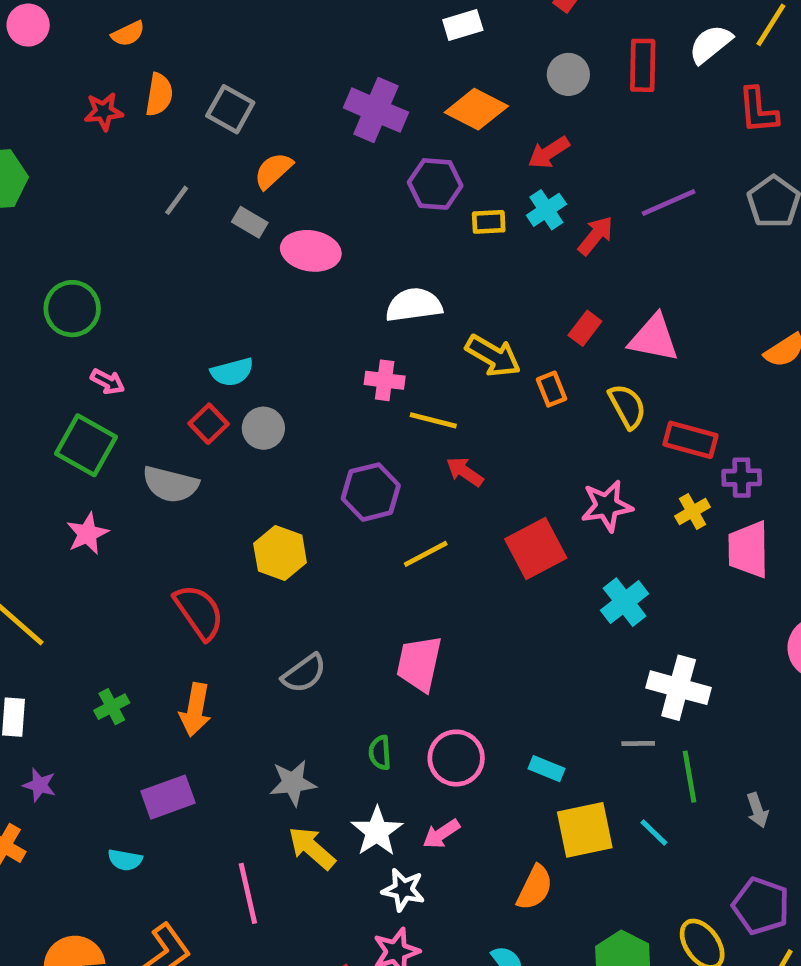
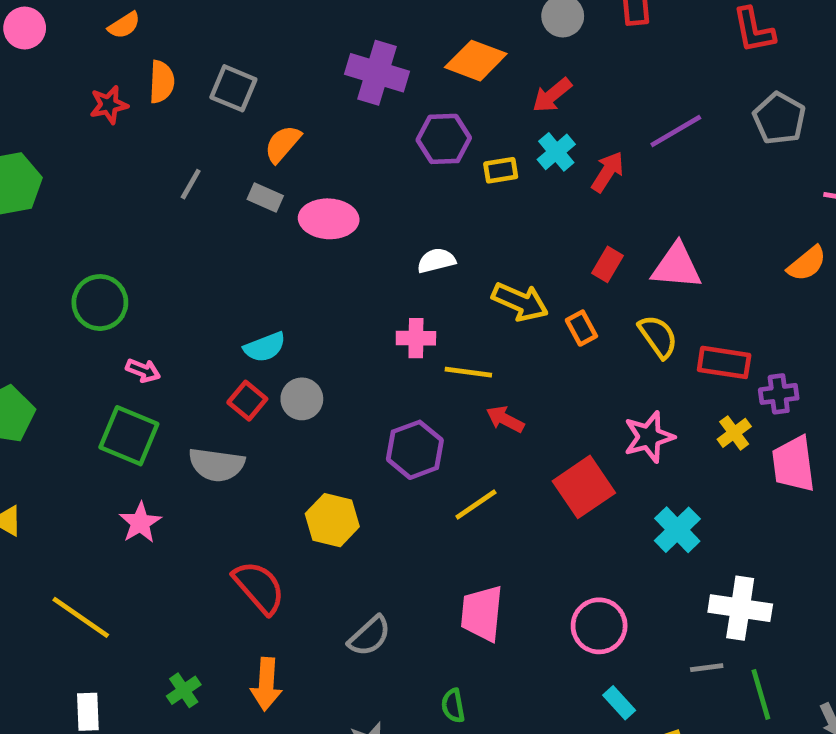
white semicircle: (414, 305) -> (436, 261), size x0.7
pink circle: (456, 758) -> (599, 626), moved
cyan rectangle: (546, 769) -> (619, 703), turned 32

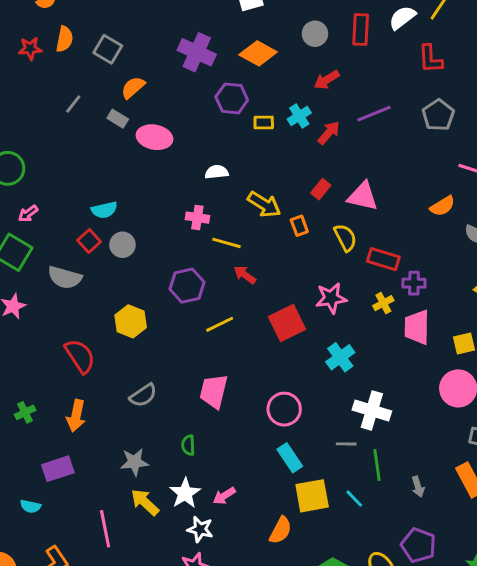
red arrow: (552, 95) -> (327, 80), moved
pink arrow: (143, 370) -> (28, 214), turned 114
cyan rectangle: (619, 703) -> (290, 458), size x1.4

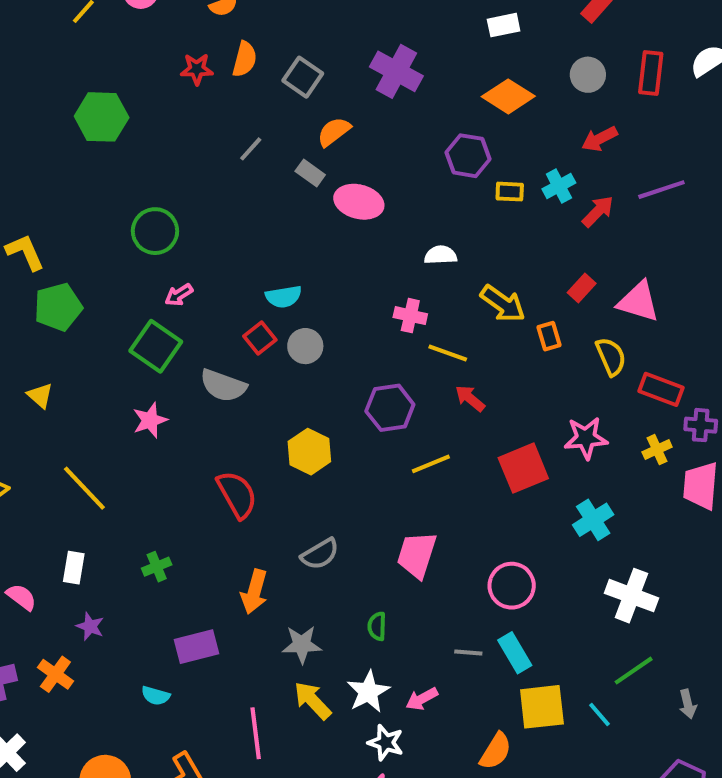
purple cross: (197, 52) -> (396, 71), moved
orange arrow: (76, 416) -> (254, 592), moved
gray line: (346, 444) -> (468, 653), moved
green line: (377, 465) -> (634, 671), turned 60

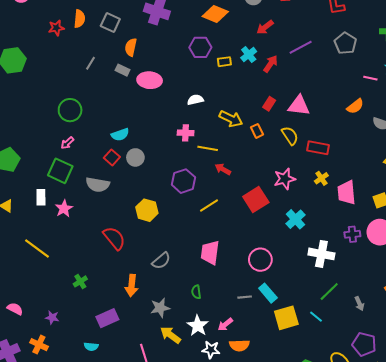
orange semicircle: (334, 132) -> (131, 47), turned -30
green circle: (155, 231) -> (70, 110), moved
purple cross: (701, 425) -> (352, 234), moved
white rectangle: (74, 568) -> (41, 197), moved
orange semicircle: (496, 751) -> (239, 345), moved, turned 66

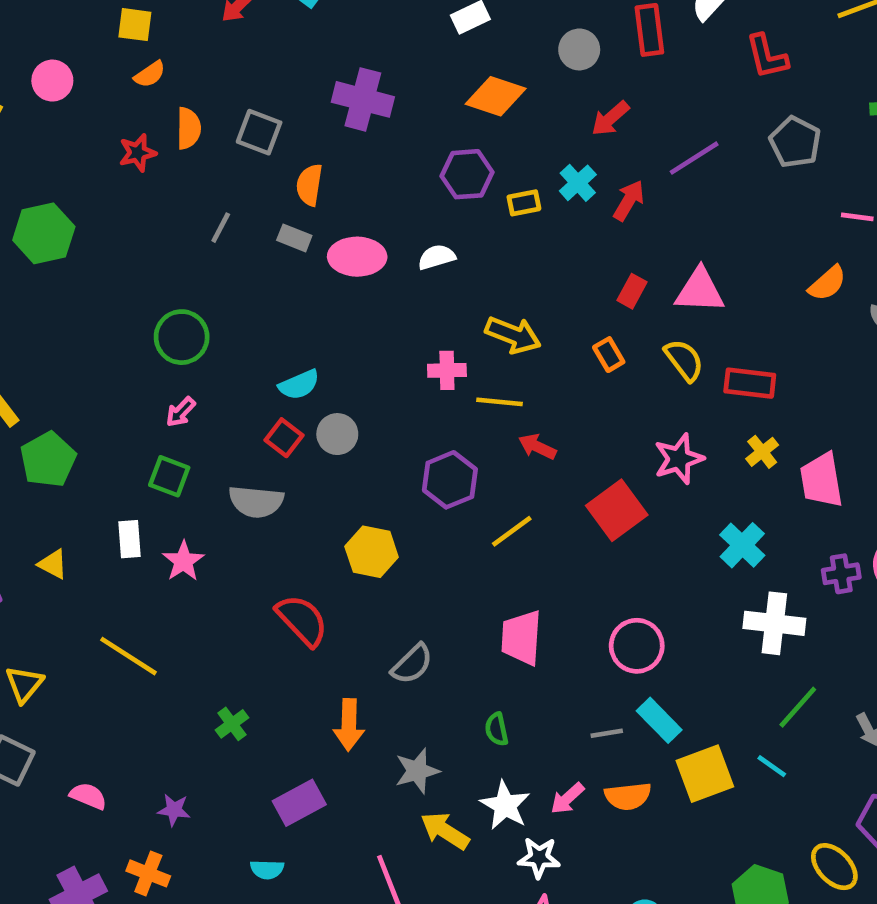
white semicircle: (195, 100) -> (437, 257), moved
yellow arrow: (231, 119) -> (513, 335), moved
green square: (60, 171) -> (169, 476), size x0.7
cyan cross: (295, 219) -> (742, 545), moved
orange semicircle: (239, 345) -> (628, 796), moved

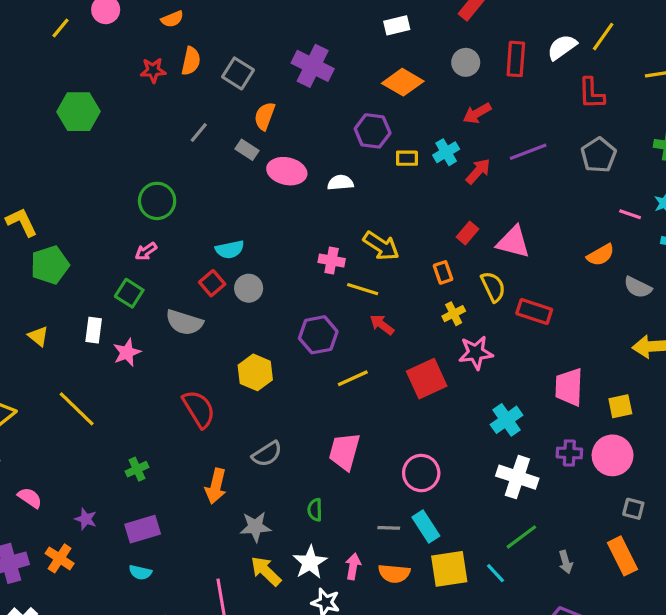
yellow cross: (762, 452) -> (454, 314), moved
pink arrow: (567, 798) -> (353, 566), turned 130
purple rectangle: (299, 803) -> (143, 529), moved

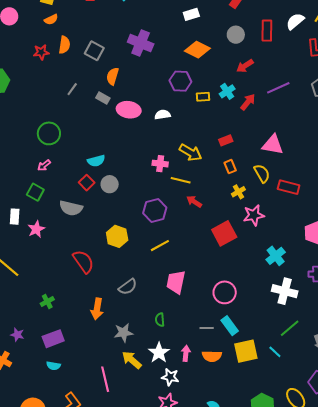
red rectangle: (468, 233) -> (226, 140), moved, turned 32
yellow line: (353, 378) -> (160, 246), moved

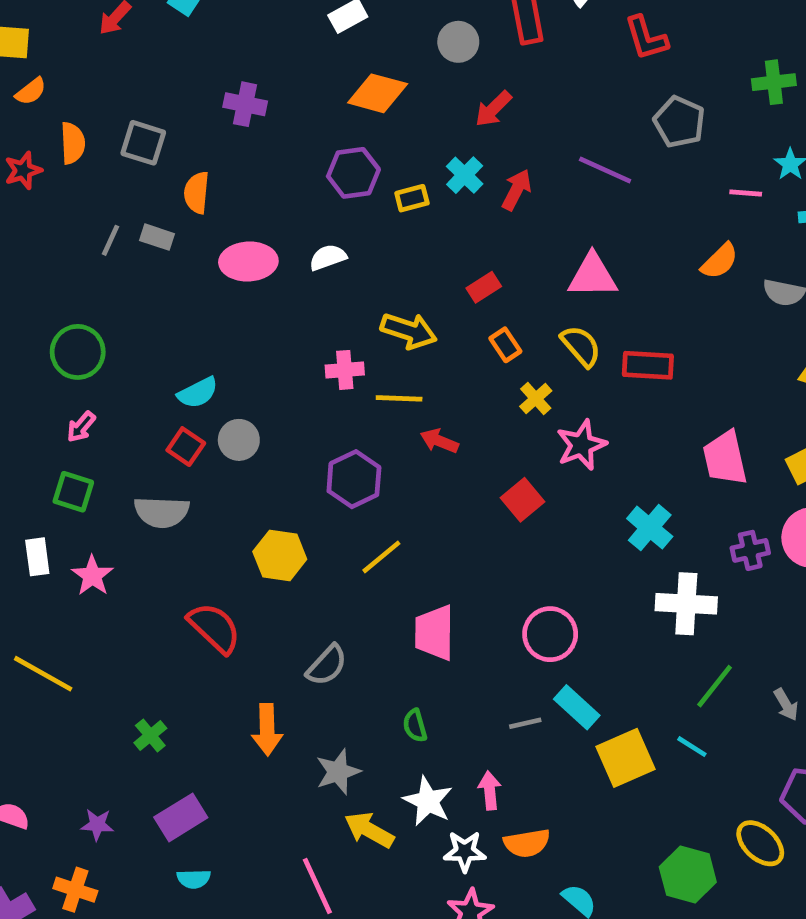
purple cross: (141, 43) -> (245, 104), size x0.7
purple line: (278, 88) -> (605, 170), moved, turned 60
gray rectangle: (103, 98) -> (157, 237), moved
red square: (224, 233) -> (522, 500), size x0.7
orange semicircle: (212, 356) -> (527, 843), moved

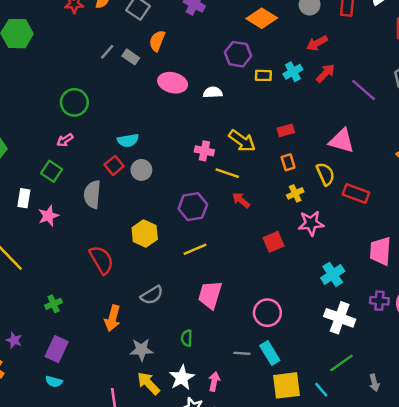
red arrow: (517, 190) -> (326, 73), moved
gray semicircle: (162, 512) -> (92, 194), turned 76
purple rectangle: (181, 817) -> (57, 349), turned -50

